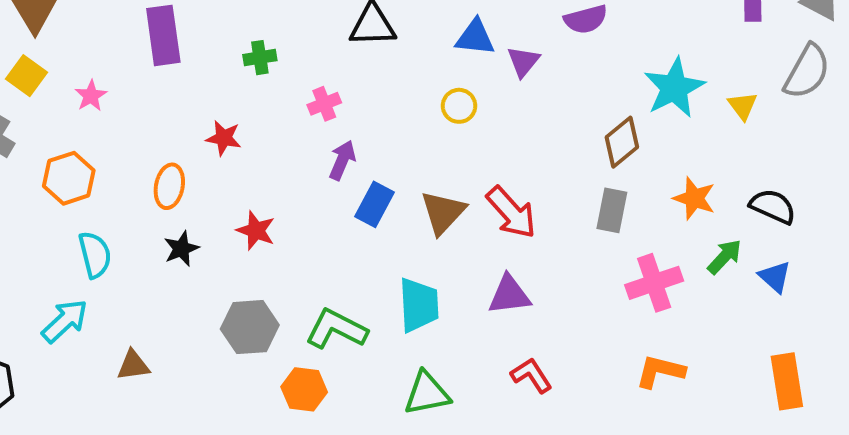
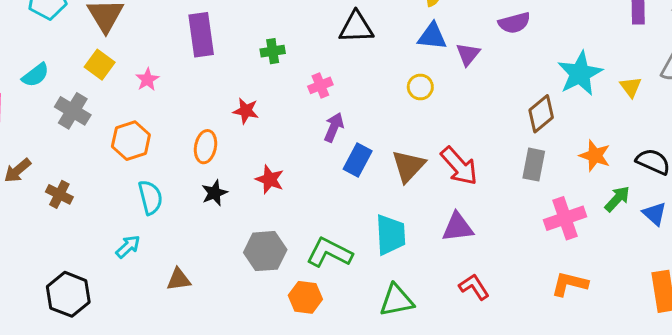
cyan arrow: (65, 321) -> (128, 247), size x0.7

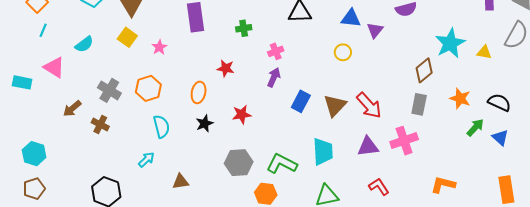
yellow triangle: (631, 87) -> (484, 52), turned -42
gray cross: (73, 111) -> (109, 90), moved
purple arrow: (334, 127) -> (274, 77), moved
red star: (270, 179) -> (242, 114), turned -30
pink cross: (565, 218) -> (404, 141), moved

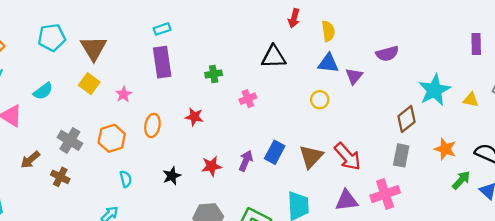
purple arrow: (274, 77) -> (246, 161), moved
orange ellipse: (199, 92) -> (152, 125), moved
cyan semicircle: (161, 127) -> (126, 179), size x0.7

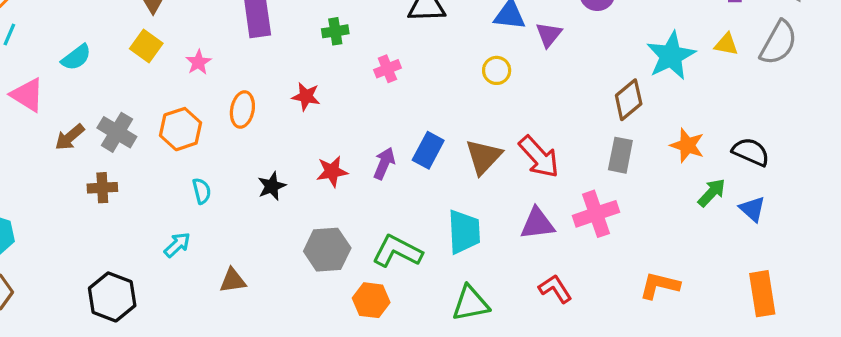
yellow triangle: (471, 100) -> (726, 44), moved
brown arrow: (30, 160) -> (70, 137), moved
brown cross: (60, 177) -> (102, 188), turned -30

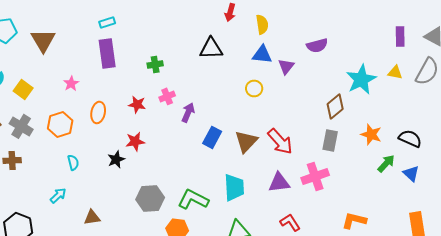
yellow square: (146, 46) -> (23, 89), moved
pink cross: (387, 69) -> (167, 96), moved
purple arrow: (384, 163) -> (188, 112), moved
red star: (332, 171) -> (135, 141), moved

